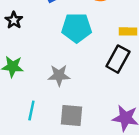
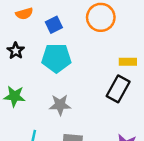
cyan pentagon: (77, 28) -> (56, 58), moved

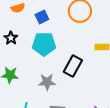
black rectangle: (118, 89) -> (73, 66), moved

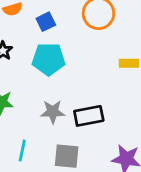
black rectangle: (73, 66) -> (89, 116), moved, turned 50

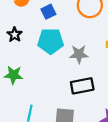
gray star: (53, 112) -> (79, 54), moved

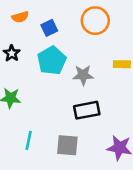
cyan pentagon: (51, 41) -> (52, 61), turned -30

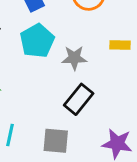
black rectangle: (87, 110) -> (79, 99), turned -40

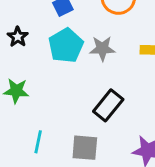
gray star: (74, 58) -> (102, 48), moved

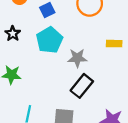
gray star: (102, 48) -> (77, 58), moved

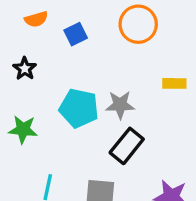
cyan pentagon: (49, 40) -> (79, 108), moved, turned -30

